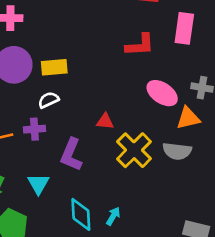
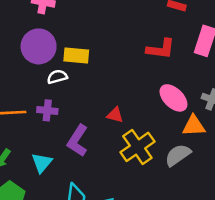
white semicircle: (48, 100) -> (57, 77), moved
gray semicircle: (177, 151) -> (178, 155), turned 128

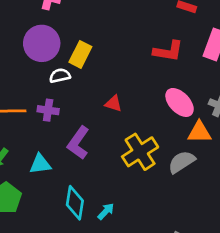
yellow rectangle: (76, 56) -> (80, 54), turned -70
red triangle: (115, 115) -> (114, 104), moved
cyan triangle: (42, 163) -> (40, 164), turned 40

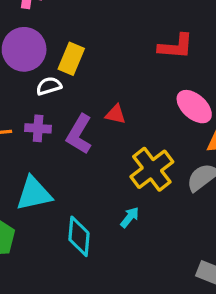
purple L-shape: (78, 143) -> (79, 134), moved
cyan triangle: (40, 164) -> (34, 194), size x1.4
cyan arrow: (106, 211) -> (130, 217), moved

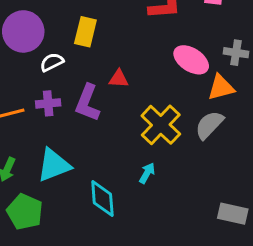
yellow rectangle: (71, 59) -> (85, 32), moved

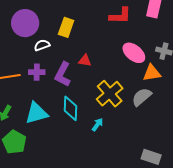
cyan diamond: (102, 198) -> (71, 108), moved

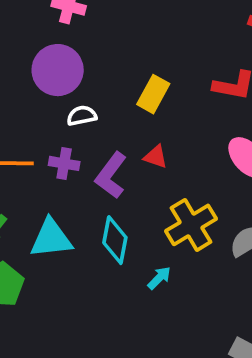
yellow rectangle: (66, 27) -> (153, 94), moved

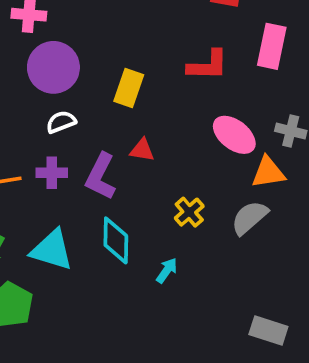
purple circle: (58, 70) -> (53, 67), moved
yellow cross: (191, 225) -> (189, 212), size x0.6
cyan triangle: (51, 238) -> (52, 250), turned 33

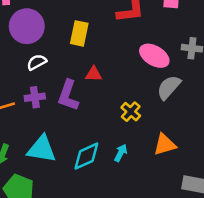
orange triangle: (268, 172) -> (165, 145), moved
gray semicircle: (249, 218) -> (169, 87), moved
cyan diamond: (116, 240) -> (86, 156), moved, turned 72

